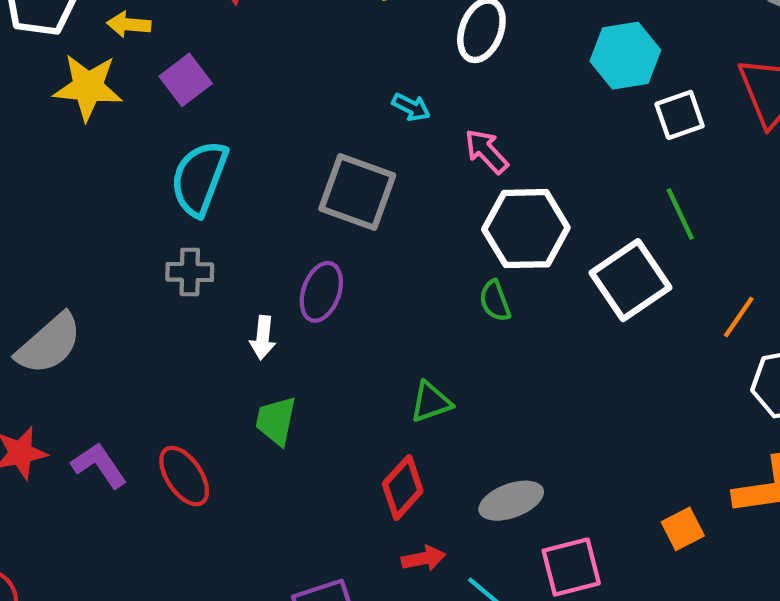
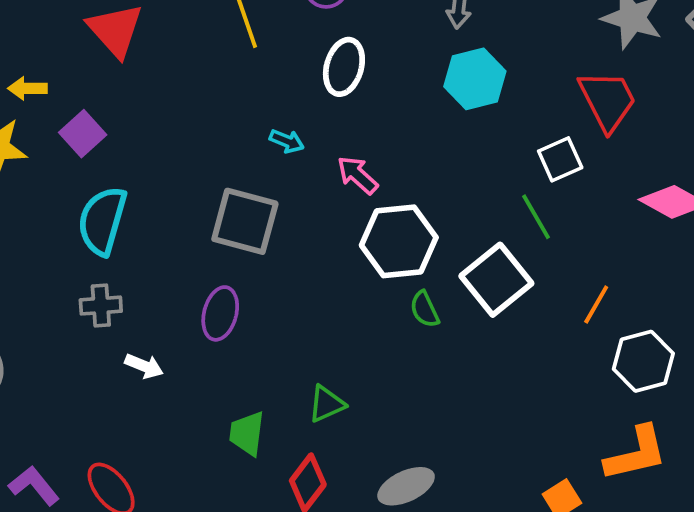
white square: (680, 115) -> (560, 159), moved
green semicircle: (495, 301) -> (425, 309), moved
white arrow: (263, 338) -> (144, 366), moved, turned -69
green trapezoid: (276, 421) -> (247, 433), moved

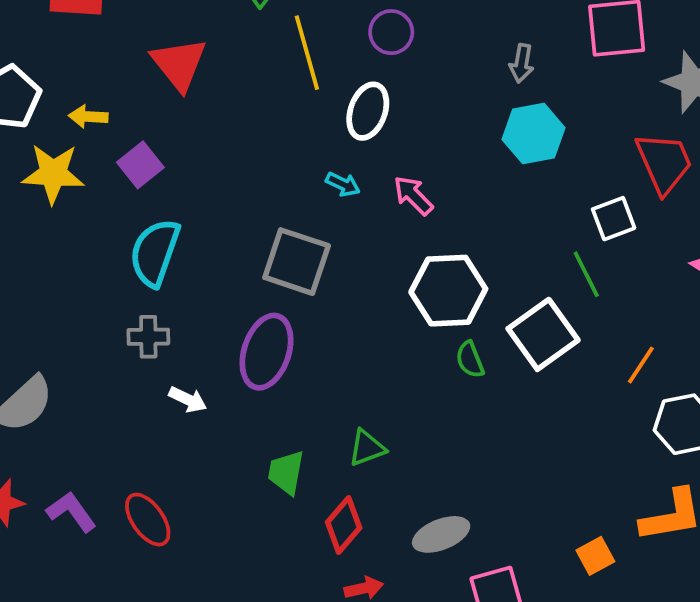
white ellipse: (344, 67) -> (368, 111), moved
pink arrow: (358, 175) -> (413, 195), moved
purple ellipse: (220, 313) -> (267, 352), size x1.4

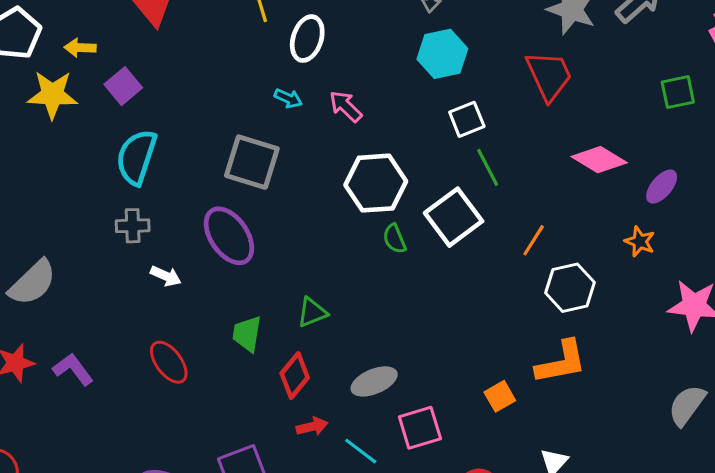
white square: (614, 219) -> (467, 119), moved
purple ellipse: (267, 352) -> (229, 236), turned -52
red ellipse: (148, 520) -> (169, 362), moved

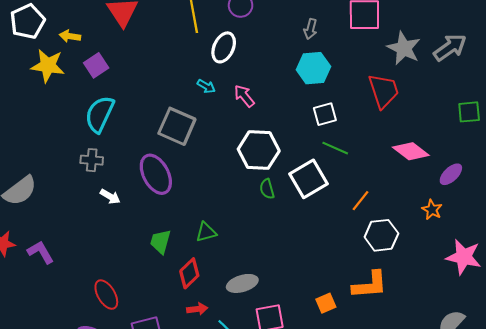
green line: (488, 167) -> (335, 148), turned -45
red ellipse: (169, 362) -> (106, 295), moved

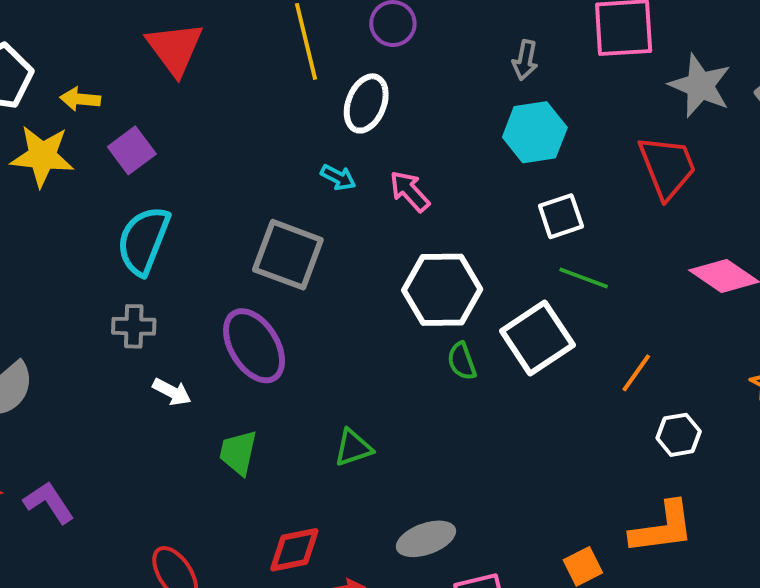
white hexagon: (381, 235) -> (679, 435), size x0.7
green trapezoid: (160, 242) -> (238, 453), moved
red diamond: (189, 273) -> (294, 550), moved, turned 36

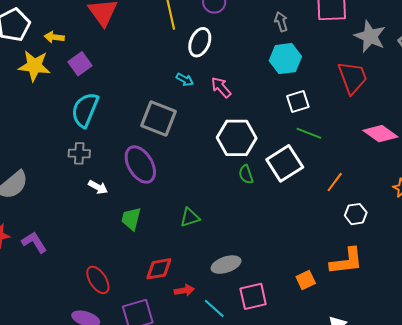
gray arrow: (525, 60) -> (281, 22), turned 150

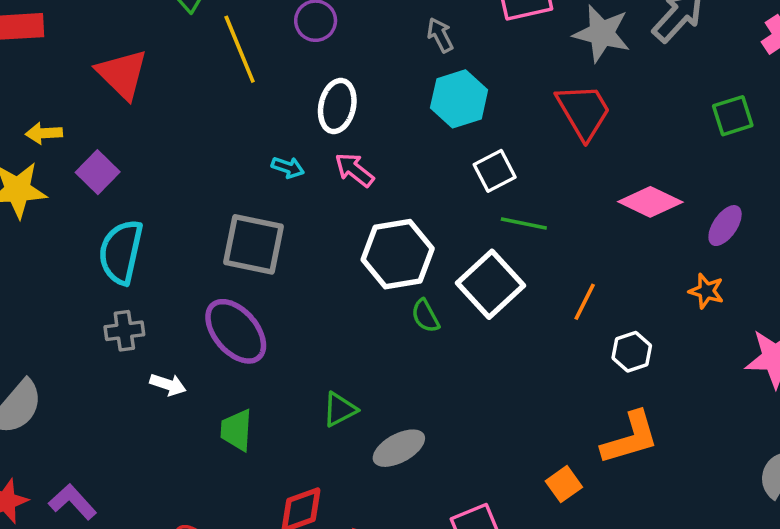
white ellipse: (200, 42) -> (337, 106), moved
gray ellipse: (226, 265) -> (399, 448), moved

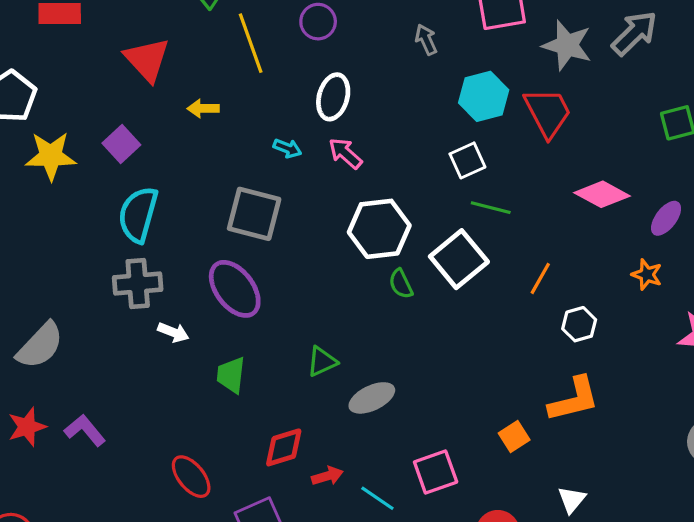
cyan hexagon: (459, 99) -> (484, 96), moved
yellow arrow: (44, 133) -> (203, 109), moved
gray cross: (124, 331) -> (138, 284), size x1.4

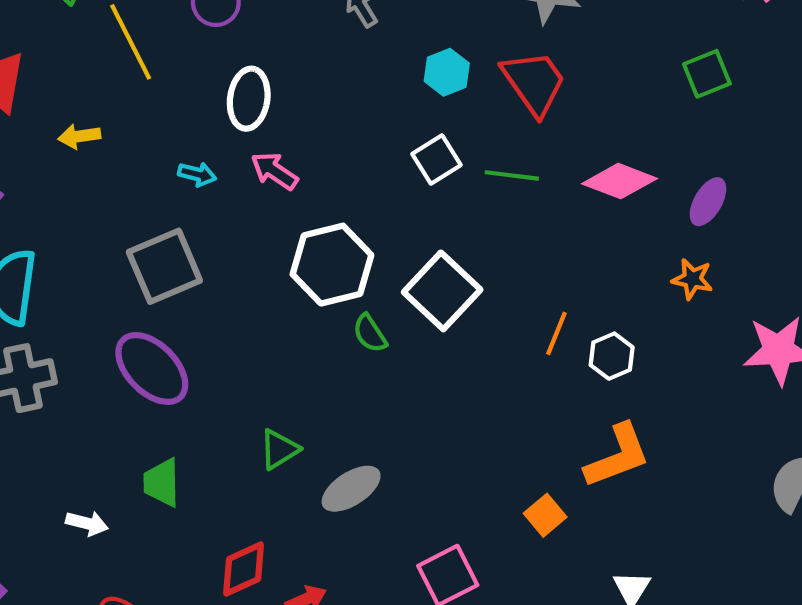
cyan hexagon: (484, 96) -> (447, 72), size x0.7
green line: (491, 208) -> (512, 175), moved
gray square: (254, 214) -> (164, 266), turned -30
orange line: (540, 278) -> (556, 333), moved
white arrow: (173, 332) -> (87, 523), moved

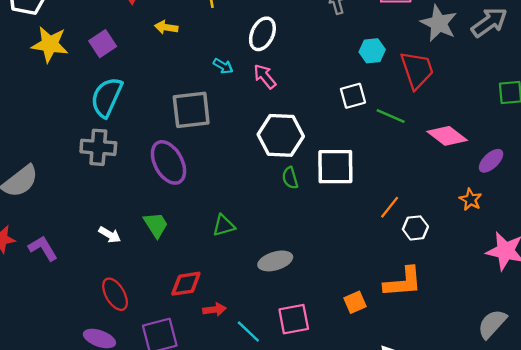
white square: (442, 291) -> (335, 167), turned 30
green trapezoid: (162, 483) -> (156, 225), turned 132
gray ellipse: (351, 489) -> (275, 261), moved

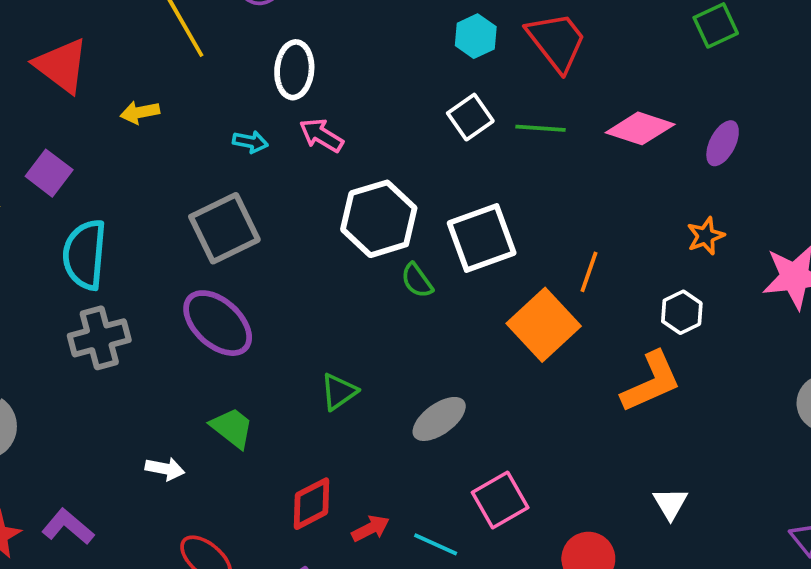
orange star: (471, 200) -> (706, 236), moved, turned -30
white hexagon: (415, 228) -> (682, 312), moved
orange square: (355, 302) -> (544, 325), moved, size x1.8

